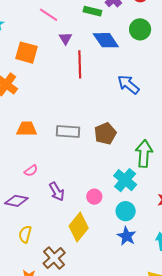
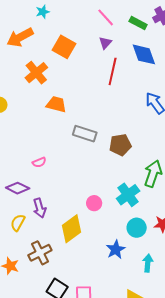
pink line: (49, 15) -> (106, 17), moved
orange trapezoid: (27, 129) -> (56, 104), moved
purple arrow: (57, 192) -> (40, 208), moved
cyan circle: (126, 211) -> (137, 228), moved

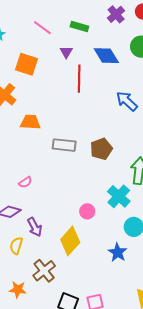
pink line: (106, 17) -> (42, 28), moved
green rectangle: (138, 23) -> (79, 27), moved

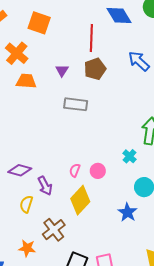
purple triangle: (66, 52) -> (62, 71), moved
orange trapezoid: (30, 122) -> (26, 81), moved
brown pentagon: (101, 149) -> (95, 69), moved
pink semicircle: (25, 182) -> (75, 170), moved, turned 144
cyan cross: (119, 196) -> (130, 156), size x0.6

